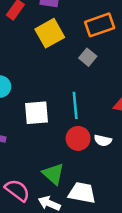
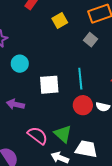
yellow square: (50, 33) -> (60, 20), size x0.7
pink semicircle: (17, 190) -> (38, 136), moved

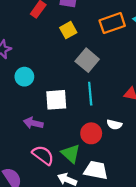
gray square: (90, 40) -> (87, 60), moved, size x1.5
purple arrow: (15, 104) -> (33, 123), moved
red circle: (83, 105) -> (91, 133), moved

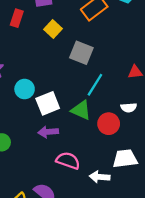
cyan line: (90, 94) -> (95, 85), turned 55
white square: (56, 100) -> (48, 103), moved
green triangle: (71, 154) -> (81, 110), moved

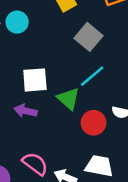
cyan circle: (25, 89) -> (17, 22), moved
pink semicircle: (68, 161) -> (35, 164), moved

